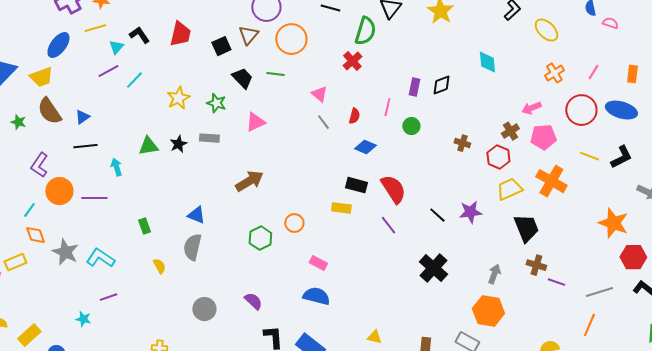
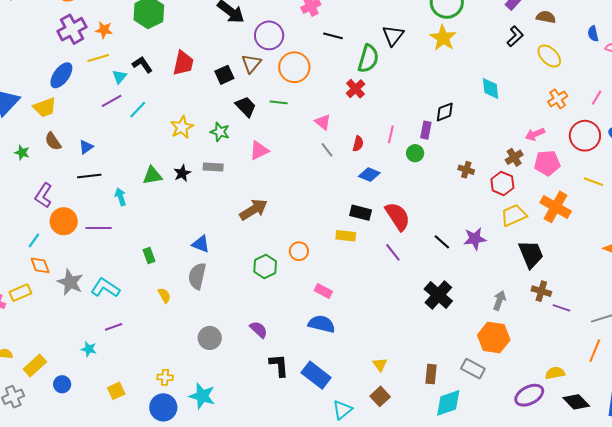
purple rectangle: (414, 87) -> (426, 130), moved
brown semicircle: (49, 111) -> (53, 141), size x0.7
yellow triangle: (374, 337) -> (380, 364), turned 42

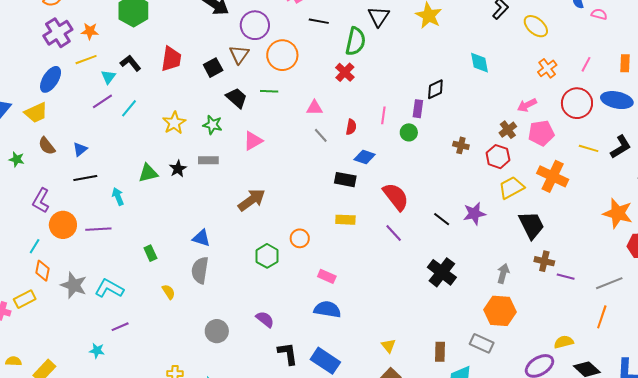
pink triangle: (323, 122) -> (315, 108), turned -36
black rectangle: (361, 213) -> (345, 180), moved
orange diamond: (40, 265) -> (42, 271), turned 35

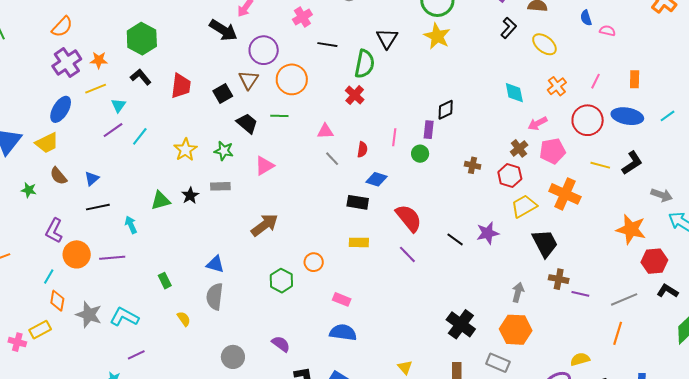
black L-shape: (130, 63) -> (141, 77), moved
cyan diamond: (480, 63) -> (514, 93), moved
black cross: (442, 272) -> (461, 324), moved

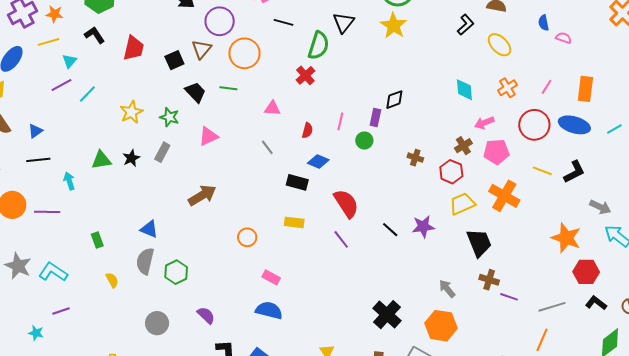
orange rectangle: (635, 79) -> (585, 89), size x1.4
gray line: (332, 159) -> (267, 147), moved
gray rectangle: (220, 186) -> (162, 152), turned -66
green hexagon: (281, 281) -> (176, 272), moved
gray arrow: (518, 292) -> (447, 289), turned -60

